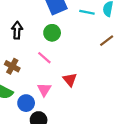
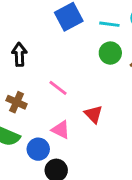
green circle: (52, 33) -> (110, 53), moved
pink triangle: (44, 90) -> (61, 130), turned -32

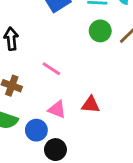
red triangle: (93, 114) -> (91, 105), moved, turned -36

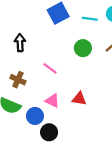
green circle: (100, 31) -> (83, 48), moved

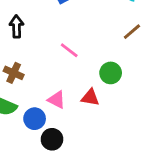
green circle: (83, 48) -> (111, 73), moved
pink line: (50, 68) -> (69, 50), moved

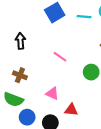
red triangle: (90, 97) -> (71, 110), moved
blue circle: (35, 119) -> (27, 117), moved

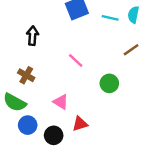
red triangle: (71, 110) -> (80, 124), turned -32

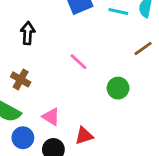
pink triangle: (61, 102) -> (51, 117), moved

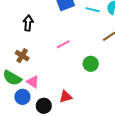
pink line: (78, 62) -> (63, 44), turned -72
pink triangle: (51, 117) -> (33, 82), moved

